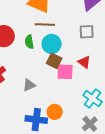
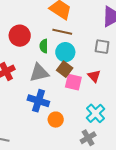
gray triangle: (29, 85) -> (39, 73), moved, size x1.5
blue cross: (36, 120) -> (38, 101), moved

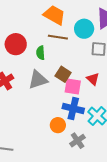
cyan circle: (65, 52) -> (84, 29), moved
blue cross: (38, 101) -> (73, 108), moved
gray cross: (88, 138) -> (78, 141), moved

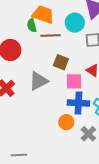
green semicircle: (41, 53) -> (32, 25), moved
brown square: (63, 74) -> (61, 62), moved

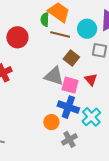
brown square: (61, 62) -> (71, 58), moved
gray triangle: (38, 81) -> (54, 76), moved, turned 30

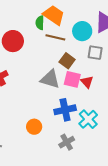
pink square: (70, 85) -> (72, 79), moved
blue cross: (68, 107) -> (65, 110), turned -30
orange circle: (51, 122) -> (34, 127), moved

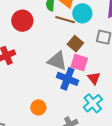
cyan circle: (82, 31) -> (82, 13), moved
red triangle: (87, 82) -> (94, 78), moved
blue cross: (65, 110) -> (67, 79), moved, turned 30

